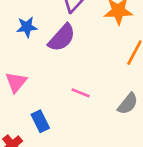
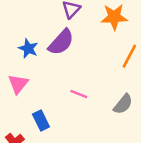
blue star: (27, 27) -> (28, 49), moved, turned 30

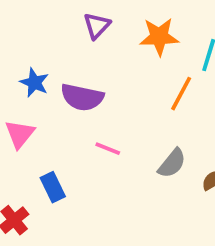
purple semicircle: (61, 42) -> (82, 97), moved, turned 60

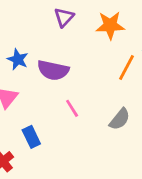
pink line: (108, 149) -> (72, 108), turned 36

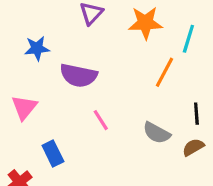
blue star: (18, 59) -> (37, 48), moved, turned -30
gray semicircle: (120, 119) -> (157, 133), turned 80

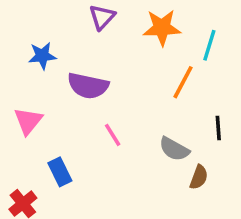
brown semicircle: (193, 147) -> (199, 177), moved, turned 140

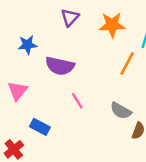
blue rectangle: (60, 172) -> (40, 127), turned -36

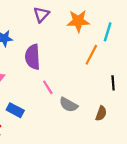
purple semicircle: (60, 66) -> (33, 57), turned 75
gray semicircle: (121, 111) -> (69, 105), moved

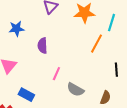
purple semicircle: (33, 57) -> (42, 46), size x0.7
pink line: (48, 87) -> (56, 74), turned 56

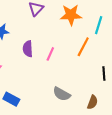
pink line: (56, 74) -> (50, 54), moved

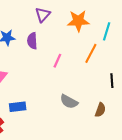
purple semicircle: (28, 49) -> (32, 41), moved
blue rectangle: (11, 99) -> (18, 107), turned -35

